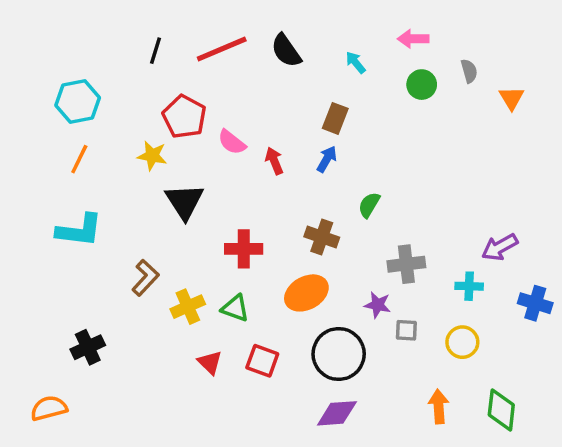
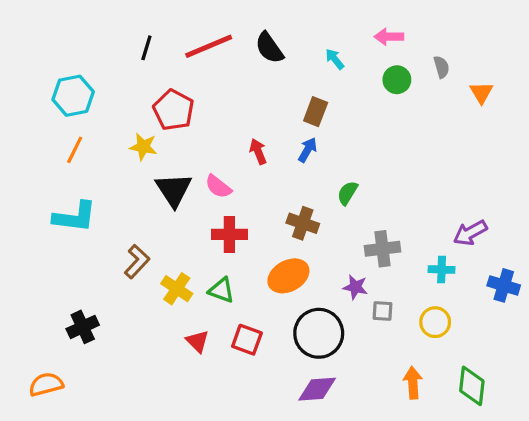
pink semicircle: (232, 142) -> (218, 187), moved
yellow cross: (188, 307) -> (177, 289), turned -32

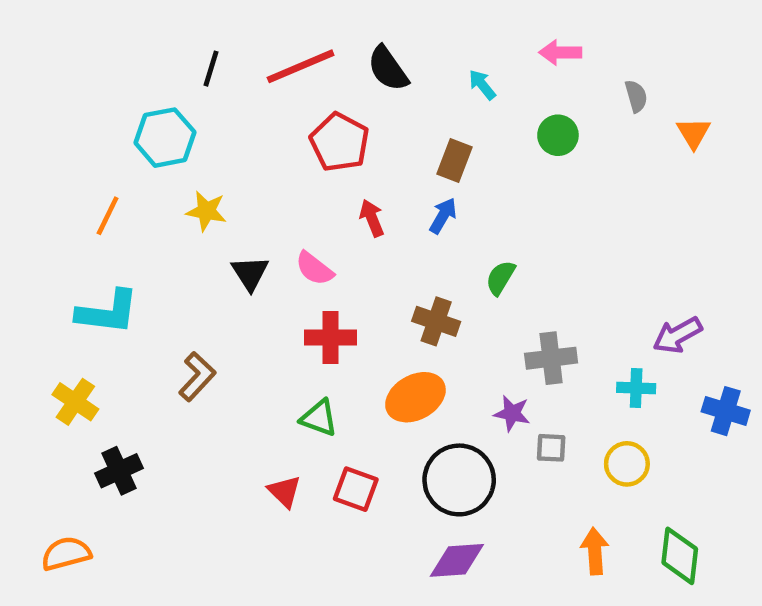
green circle: (397, 80) -> (558, 135), moved
cyan hexagon: (73, 96) -> (165, 138), moved
red pentagon: (174, 110) -> (340, 142), moved
black triangle: (174, 190) -> (250, 273), size x0.7
yellow cross: (177, 289) -> (75, 402), moved

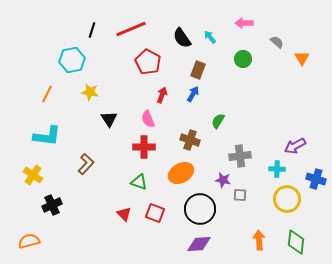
black semicircle: (388, 69) -> (182, 38), moved
gray semicircle: (636, 96) -> (277, 42), turned -32
red arrow: (372, 218) -> (162, 95), turned 42
pink semicircle: (314, 269) -> (148, 119), moved, turned 30
yellow circle: (627, 464) -> (287, 199), moved, size x1.4

